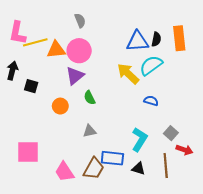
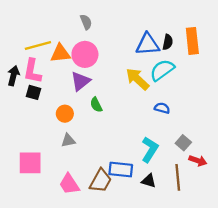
pink L-shape: (18, 33) -> (32, 71), moved
gray triangle: (89, 131) -> (68, 140), moved

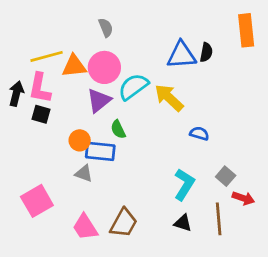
orange rectangle: (192, 41) -> (246, 30), moved
cyan semicircle: (162, 70) -> (133, 87), moved
gray triangle: (68, 140) -> (84, 173), turned 32
pink square: (30, 163) -> (37, 201), turned -30
blue rectangle: (121, 170) -> (100, 151), moved

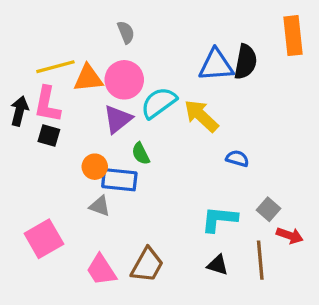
black semicircle: (206, 52) -> (246, 62), size x1.5
cyan L-shape: (184, 184) -> (219, 219), turned -116

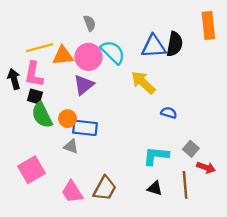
cyan semicircle: (159, 103) -> (113, 52), moved, turned 80
black arrow: (19, 111) -> (14, 79), turned -30
green semicircle: (141, 154) -> (42, 115), moved, size x1.6

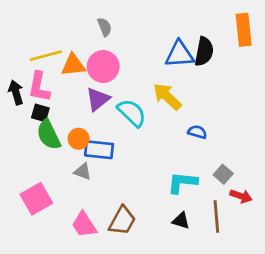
cyan semicircle: (113, 52) -> (132, 113), moved

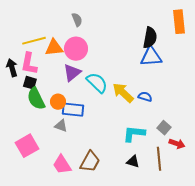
blue triangle: (180, 54) -> (151, 57), moved
yellow arrow: (167, 97) -> (123, 93), moved

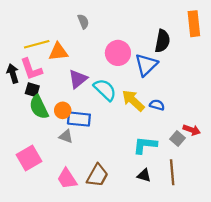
pink circle: (76, 49) -> (118, 53), moved
blue triangle: (151, 57) -> (146, 65), moved, turned -40
pink L-shape: (29, 64) -> (31, 69), turned -30
red arrow: (177, 144) -> (192, 130), moved

